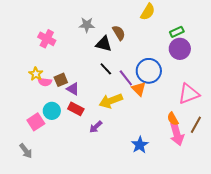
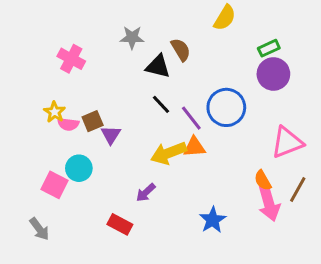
purple triangle: (73, 89) -> (111, 135), turned 32
orange triangle: (139, 89) -> (194, 147), moved, turned -49
red rectangle: (76, 109) -> (120, 224), moved
pink square: (36, 122) -> (55, 185), turned -30

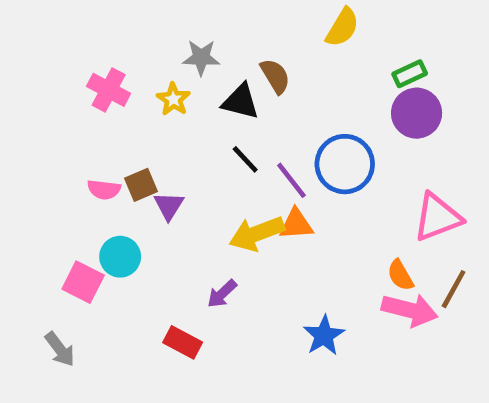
yellow star: (55, 112) -> (173, 99), moved
pink arrow: (269, 203) -> (410, 310), turned -60

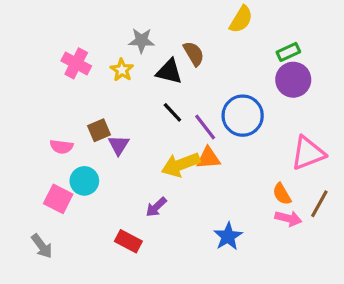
pink semicircle: (104, 190) -> (61, 147), moved
pink arrow: (410, 310) -> (288, 218), size x0.7

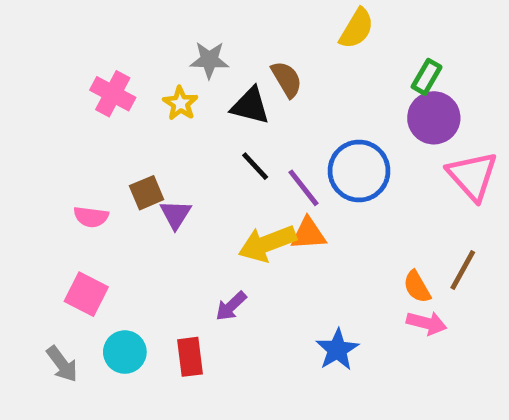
green rectangle: (288, 52) -> (427, 77), turned -35
pink triangle: (308, 153) -> (472, 176), moved, turned -51
cyan circle: (84, 181) -> (125, 352), moved
brown line: (319, 204) -> (463, 270), moved
red rectangle: (128, 241) -> (190, 357), turned 55

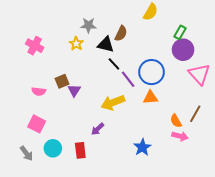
brown semicircle: (287, 79) -> (121, 33), turned 56
pink cross: (113, 94) -> (35, 46), moved
black line: (255, 166) -> (114, 64), moved
orange triangle: (308, 234) -> (151, 97), moved

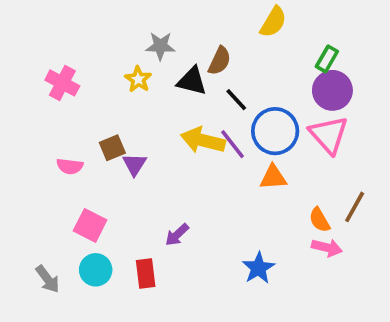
black line: (114, 64) -> (236, 100), moved
pink triangle: (199, 74) -> (329, 135), moved
yellow arrow: (113, 103) -> (203, 140), moved, turned 35
pink square: (37, 124) -> (90, 225), moved

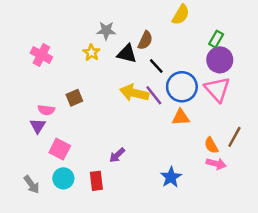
purple triangle: (134, 164) -> (38, 126), moved

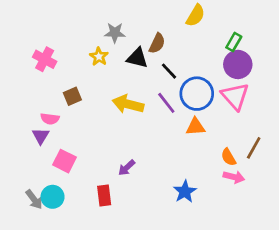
yellow arrow: (134, 93) -> (128, 104), moved
brown square: (74, 98) -> (72, 96), moved
cyan circle: (63, 178) -> (53, 197), moved

